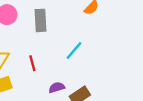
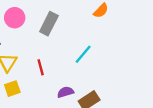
gray rectangle: (40, 20) -> (49, 24), turned 30

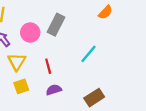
pink circle: (15, 18) -> (30, 33), moved
purple semicircle: (65, 92) -> (54, 90), moved

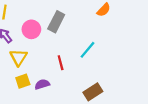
red line: (48, 66) -> (61, 63), moved
purple semicircle: (54, 90) -> (42, 84), moved

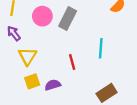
pink circle: (31, 29) -> (42, 16), moved
cyan line: (87, 50) -> (101, 48), turned -36

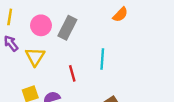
yellow triangle: (27, 56) -> (35, 57), moved

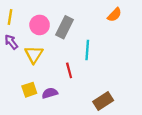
cyan line: (102, 59) -> (87, 50), moved

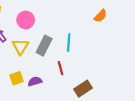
orange semicircle: (114, 15) -> (100, 16), moved
gray rectangle: (65, 27) -> (44, 46), moved
red line: (69, 70) -> (60, 68), moved

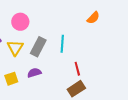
red line: (60, 68) -> (77, 69), moved
purple semicircle: (35, 81) -> (34, 73), moved

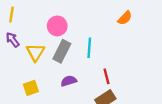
pink circle: (20, 22) -> (57, 26), moved
purple semicircle: (34, 73) -> (69, 81), moved

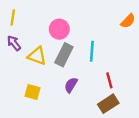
yellow triangle: (35, 52) -> (37, 56), turned -42
purple semicircle: (69, 81) -> (71, 85), turned -42
yellow square: (31, 88) -> (32, 92), turned 35

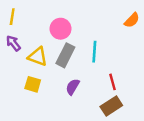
yellow square: (32, 92) -> (33, 84), moved

